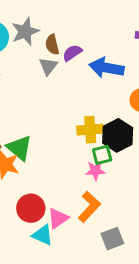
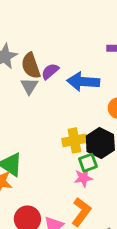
brown semicircle: (52, 45) -> (31, 66), size x1.4

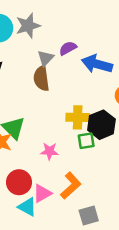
brown semicircle: (31, 66) -> (41, 78), moved
pink star: (83, 178) -> (49, 151), moved

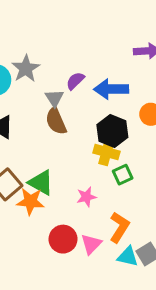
yellow cross: (78, 117) -> (107, 152), turned 30
black hexagon: (101, 125) -> (112, 131), moved
cyan triangle: (27, 207) -> (128, 257), moved

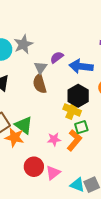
orange L-shape: (119, 227) -> (74, 140), moved

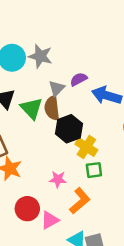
gray star: (23, 44) -> (40, 56), turned 30
black hexagon: (78, 96) -> (69, 129), moved
green triangle: (24, 125) -> (32, 108), moved
orange L-shape: (74, 140) -> (80, 201), moved

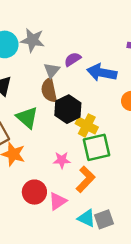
green triangle: (32, 108) -> (27, 118), moved
green square: (94, 170) -> (96, 147), size x1.6

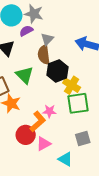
purple semicircle: (73, 59) -> (26, 31), moved
orange L-shape: (85, 179) -> (38, 122), moved
gray square: (104, 219) -> (83, 138), moved

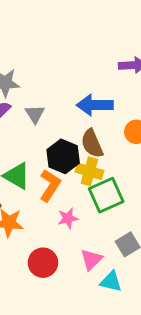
brown semicircle: (44, 55) -> (92, 144), moved
orange L-shape: (38, 122) -> (50, 185), moved
pink triangle: (44, 144) -> (91, 260), moved

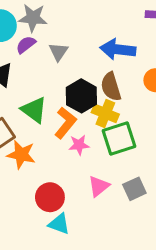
pink star: (68, 218) -> (79, 145), moved
pink triangle: (91, 260) -> (99, 186), moved
cyan triangle: (111, 282) -> (59, 224), moved

